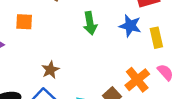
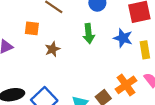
brown star: (50, 70) -> (52, 49), moved

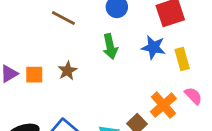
orange square: (32, 28) -> (34, 75), moved

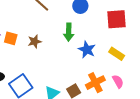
blue star: (153, 47) -> (87, 50), moved
yellow rectangle: (182, 59) -> (117, 54), turned -56

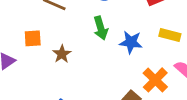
orange square: (11, 38) -> (33, 38), moved

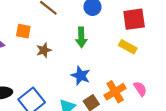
yellow rectangle: (170, 35) -> (128, 47), moved
blue star: (131, 42) -> (81, 76), moved

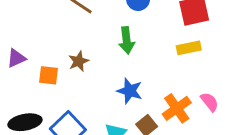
orange square: (23, 31) -> (48, 75), moved
yellow rectangle: (128, 47) -> (189, 48), turned -36

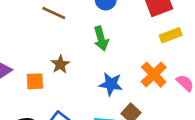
yellow rectangle: (189, 48) -> (171, 35), moved
orange cross: (177, 108) -> (154, 75), moved

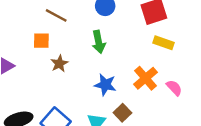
yellow rectangle: (171, 35) -> (164, 43), turned 36
orange square: (35, 81) -> (41, 41), moved

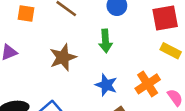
orange square: (41, 41) -> (26, 13), moved
brown star: (59, 64) -> (63, 57), size x1.5

